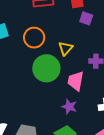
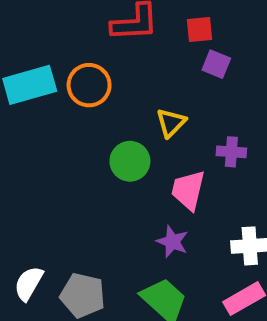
orange circle: (34, 38) -> (89, 85), moved
green circle: (46, 68) -> (130, 161), size x0.7

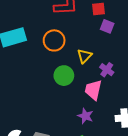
orange circle: (89, 85) -> (54, 40), moved
purple cross: (231, 152) -> (107, 70), moved, turned 32

